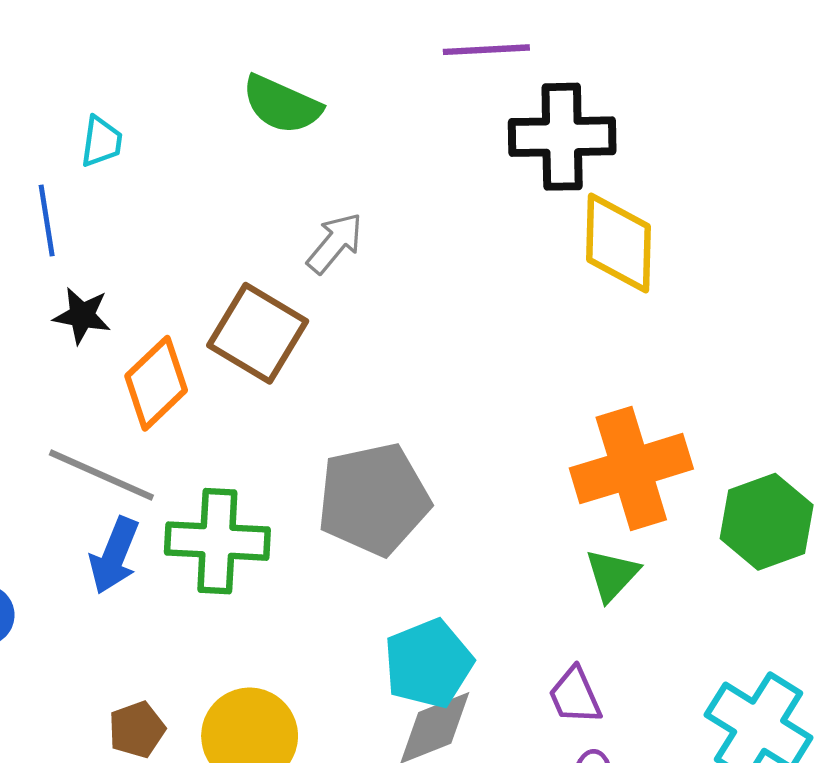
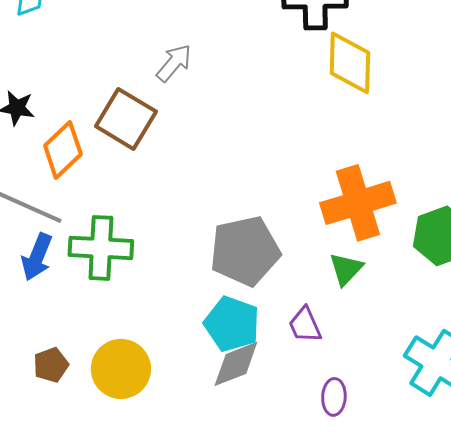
gray pentagon: (374, 499) -> (245, 251), moved
cyan pentagon: (428, 663) -> (232, 324), turned -30
purple trapezoid: (575, 696) -> (305, 325), moved

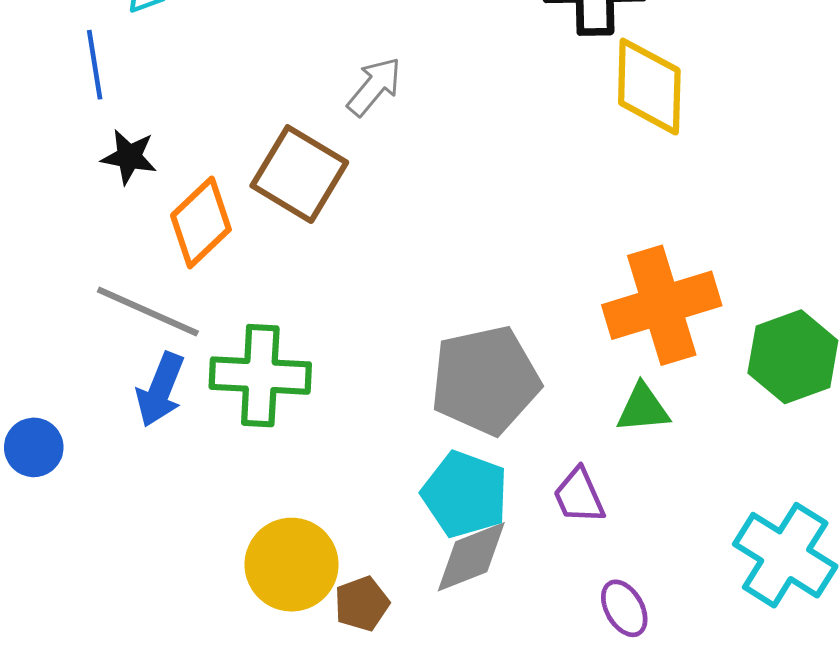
green triangle: (346, 269) -> (643, 408), turned 42
brown pentagon: (51, 365) -> (362, 604), moved
purple ellipse: (334, 397) -> (624, 608), turned -33

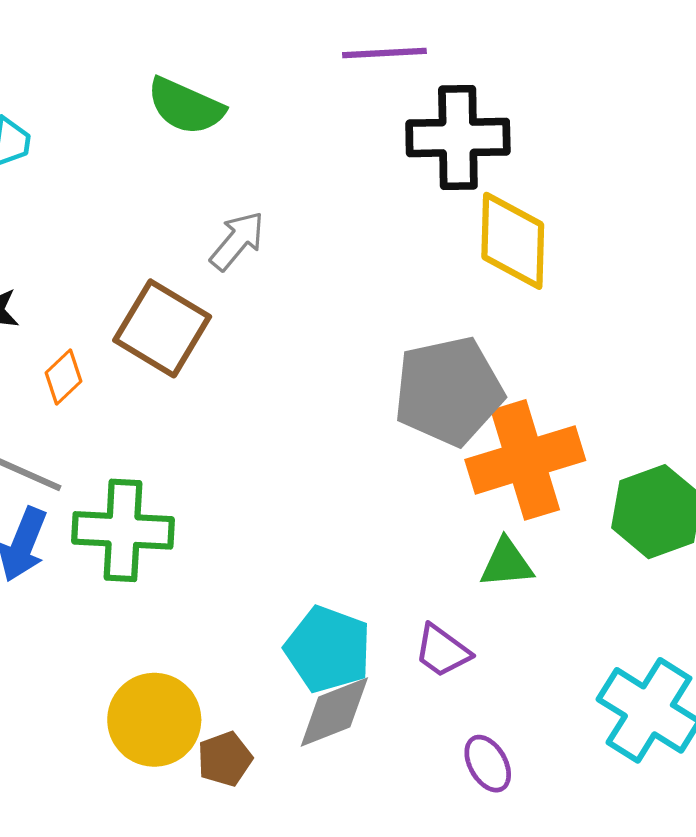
orange diamond: (201, 222) -> (64, 377), size x0.6
gray pentagon: (485, 380) -> (449, 391), moved
purple trapezoid: (579, 496) -> (442, 651), turned -30

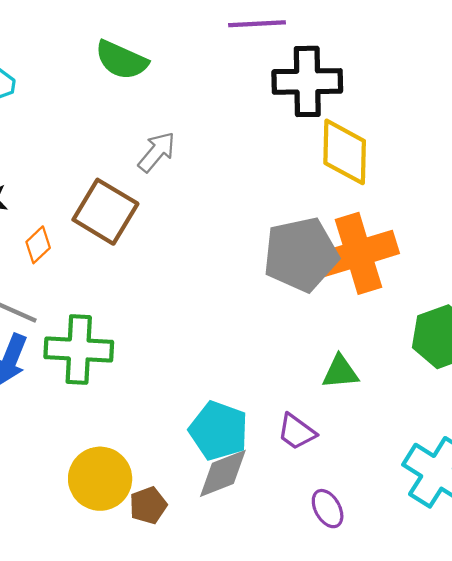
orange cross: (525, 460) -> (358, 253), moved

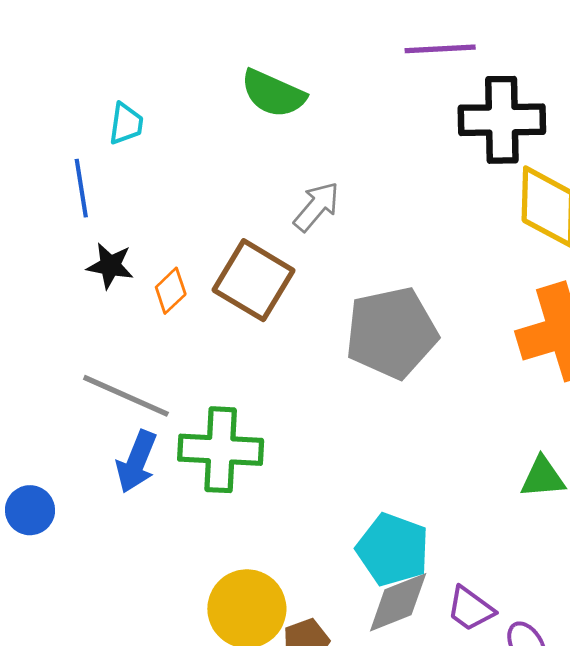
orange diamond: (38, 245) -> (171, 291), moved
gray pentagon: (301, 254) -> (392, 333), moved
purple trapezoid: (297, 432) -> (470, 609), moved

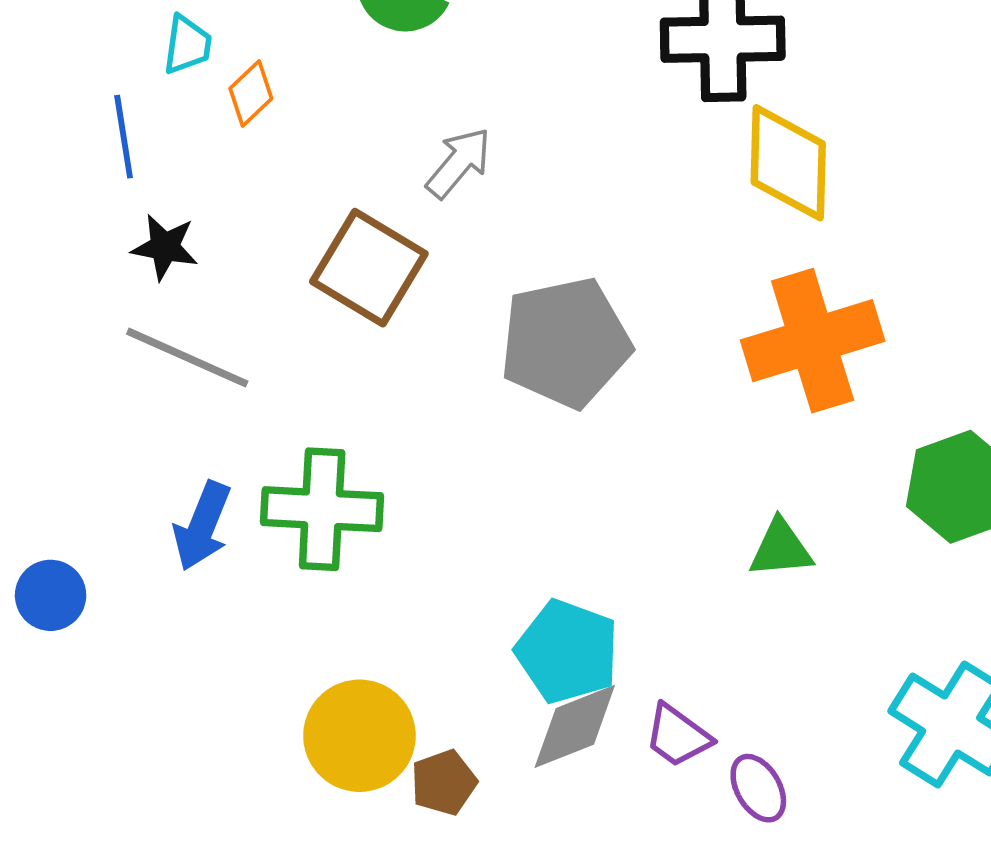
orange diamond: (171, 291) -> (251, 94), moved
gray line: (126, 396) -> (187, 358), moved

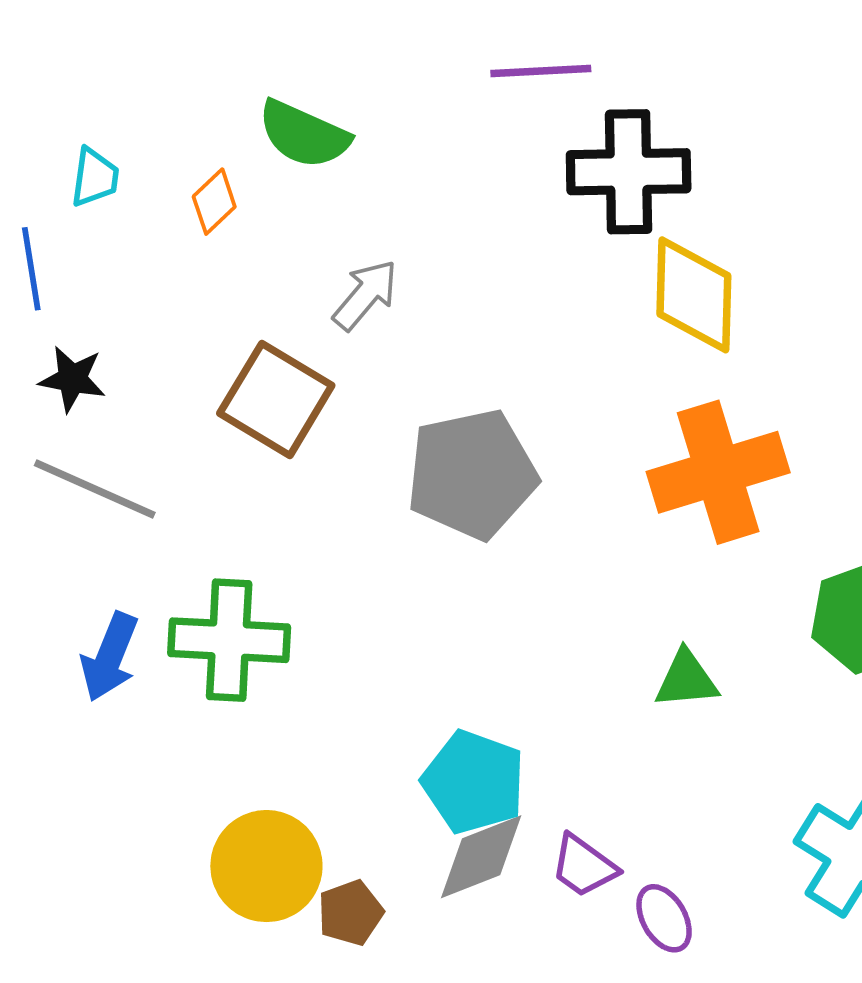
orange diamond: (251, 94) -> (214, 202), moved

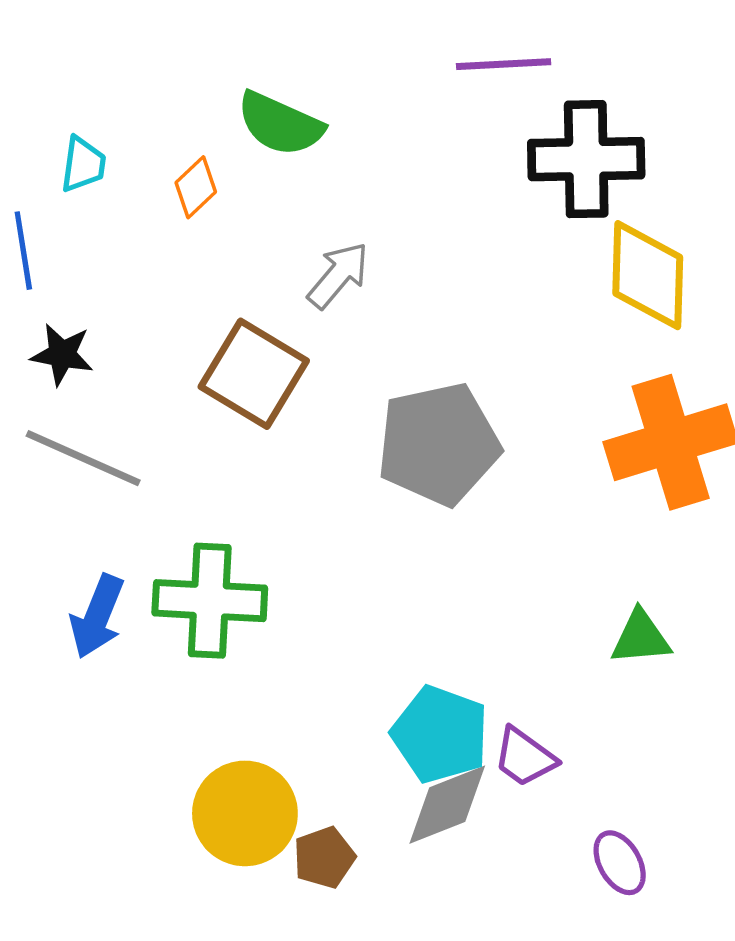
purple trapezoid: (584, 866) -> (525, 757), moved

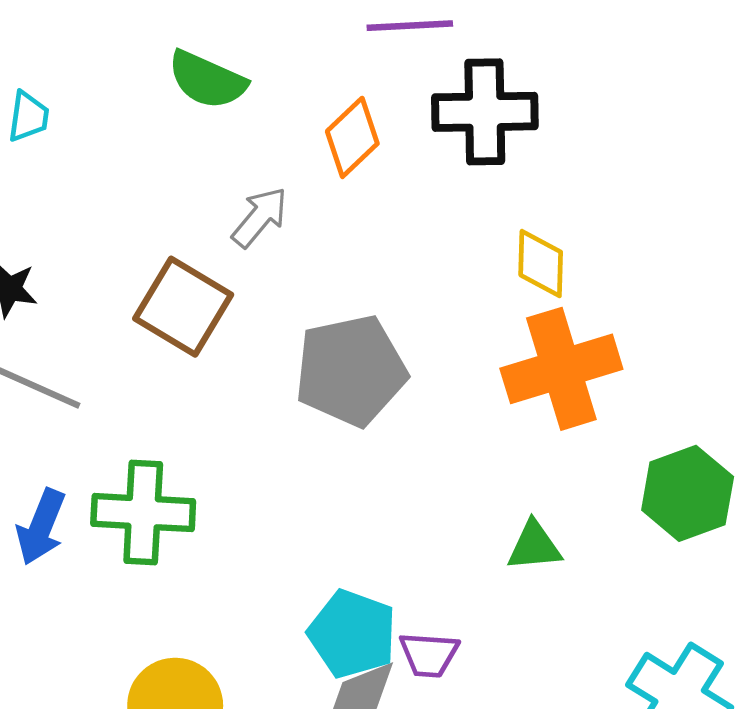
orange diamond: (196, 187) -> (352, 137), moved, size x1.4
yellow diamond: (648, 275) -> (541, 263), moved, size x0.7
purple trapezoid: (525, 757) -> (429, 655), turned -32

